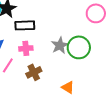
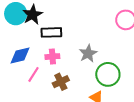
green circle: (79, 47) -> (108, 74), moved

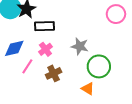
gray star: (88, 53) -> (80, 46), turned -30
pink cross: (52, 57) -> (45, 49), turned -32

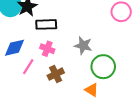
pink cross: (45, 49) -> (47, 49), turned -32

